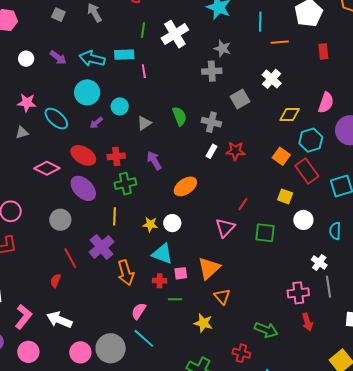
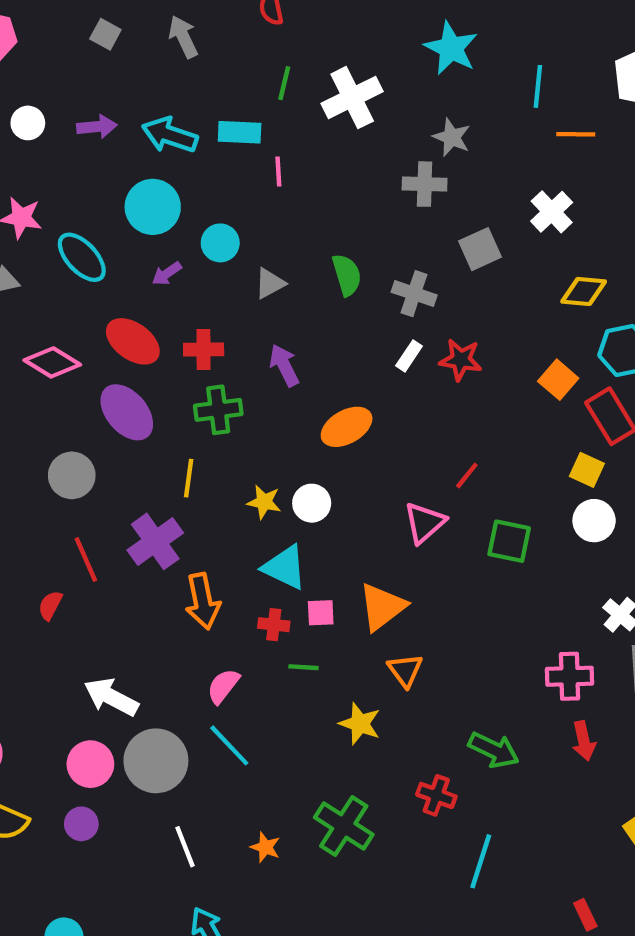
purple arrow: (58, 58) -> (97, 127), turned -48
yellow square: (285, 196) -> (587, 470), moved
white arrow: (59, 320) -> (111, 697), moved

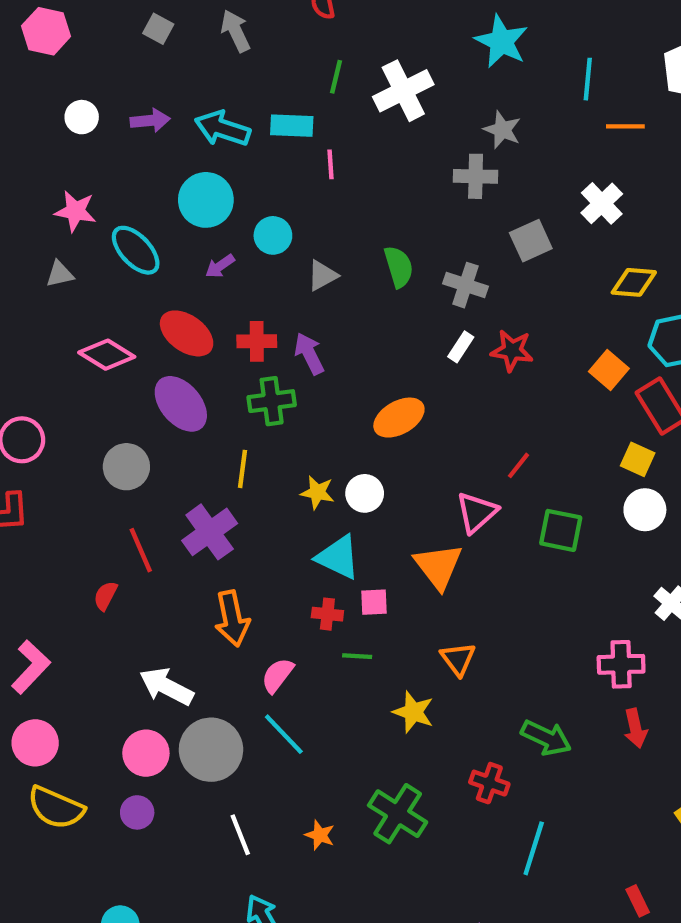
purple arrow: (284, 365) -> (309, 354), moved
orange arrow: (203, 601) -> (232, 619), moved
orange triangle: (382, 607) -> (438, 566), moved, turned -30

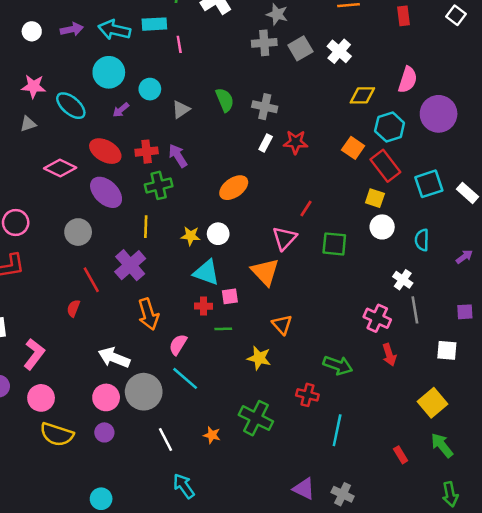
gray square: (531, 241) -> (300, 48), moved
pink cross: (621, 664) -> (377, 318), turned 32

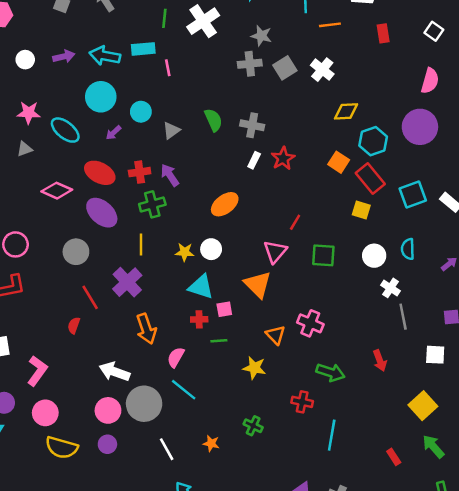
pink semicircle: (408, 80) -> (430, 81), moved
red star: (296, 142) -> (283, 158), turned -30
white circle: (382, 227) -> (374, 256), moved
pink cross: (377, 318) -> (310, 323), moved
green cross: (256, 418) -> (253, 426), size x0.6

